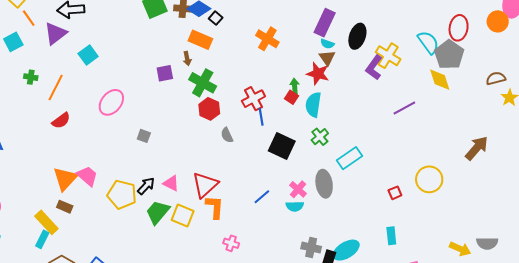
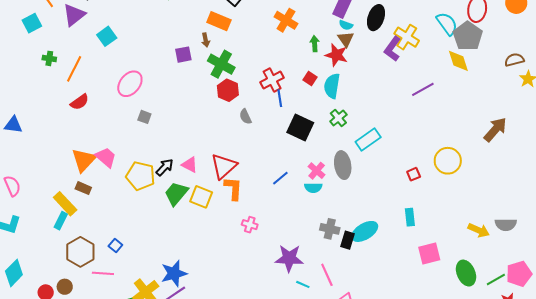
green arrow: (295, 86) -> (315, 44), moved
gray square: (144, 136) -> (144, 117), moved

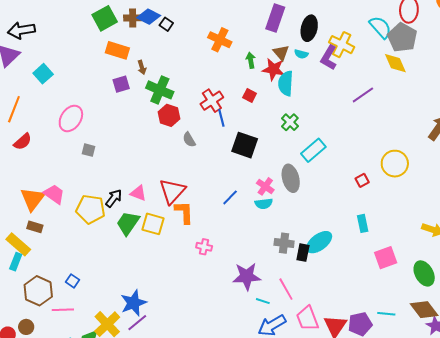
orange rectangle: (219, 21) -> (117, 50), moved
cyan semicircle: (346, 25) -> (301, 54), moved
cyan semicircle: (332, 86) -> (286, 83), moved
green cross: (338, 118) -> (290, 122), moved

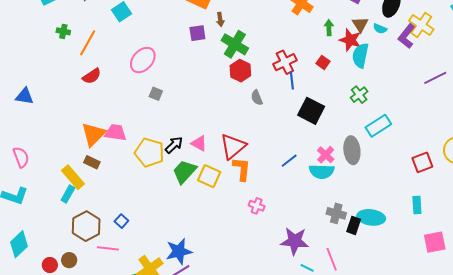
red square: (362, 180) -> (422, 162), size x1.5
pink trapezoid: (54, 194) -> (116, 133), turned -35
cyan semicircle: (264, 204) -> (322, 172), size x1.4
cyan ellipse: (319, 242) -> (371, 217), turned 36

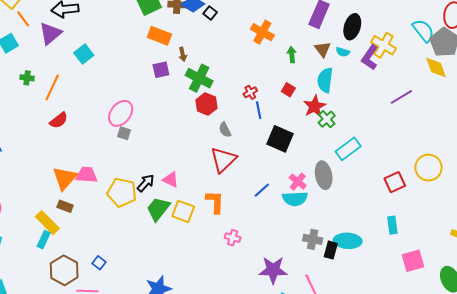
red star: (350, 40) -> (315, 106), moved, turned 30
pink ellipse: (143, 60) -> (121, 113), moved
red cross: (285, 62) -> (250, 92), size x0.6
red triangle: (233, 146) -> (223, 160), moved

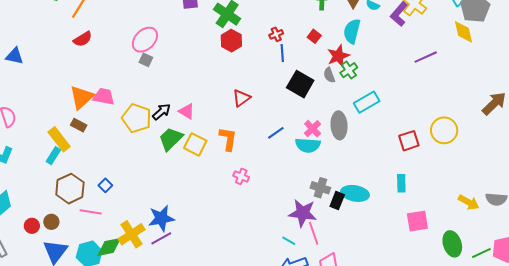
gray semicircle: (225, 130) -> (329, 75), moved
red triangle: (223, 160) -> (241, 98), size x0.7
purple star: (273, 270) -> (303, 213), moved

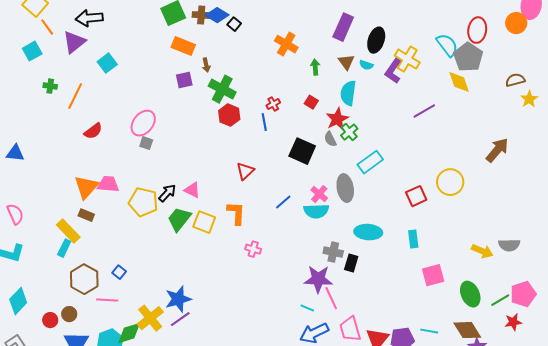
red semicircle: (83, 39) -> (93, 131), moved
blue line: (282, 53) -> (264, 122), moved
cyan ellipse: (355, 193) -> (368, 232), moved

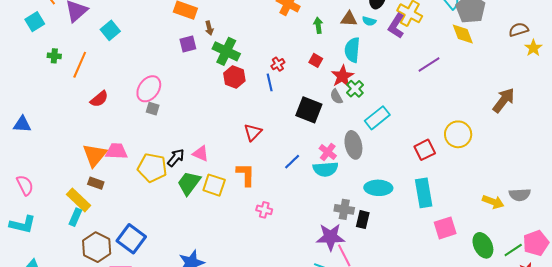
brown triangle: (346, 62) -> (349, 19), turned -48
cyan rectangle: (413, 239) -> (424, 193), size x1.6
blue square: (119, 272) -> (131, 239), size x2.0

